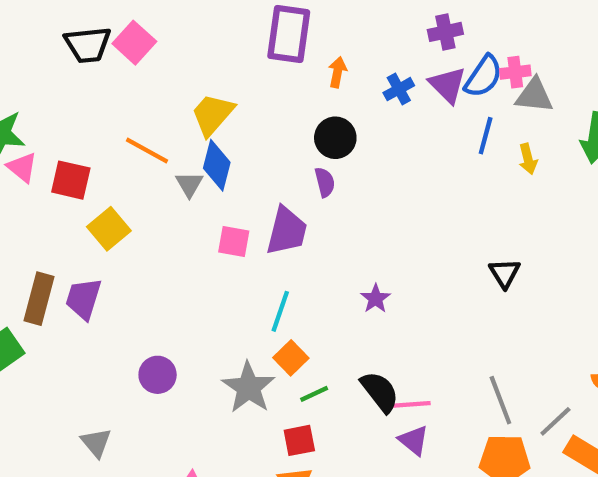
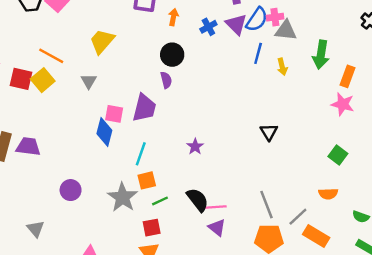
orange line: (147, 150) -> (51, 56), moved
blue diamond: (217, 165) -> (104, 132), moved
yellow square: (109, 229) -> (43, 80), moved
purple trapezoid: (83, 299) -> (28, 147), turned 80
orange square: (291, 358) -> (147, 180), turned 30

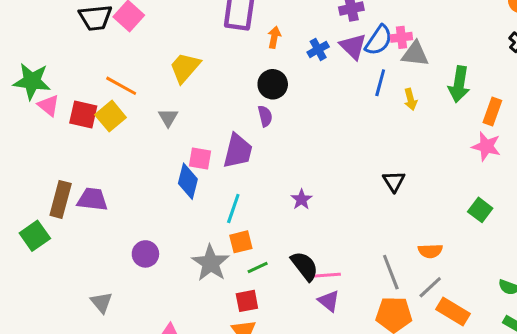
orange semicircle: (328, 194) -> (430, 251), moved

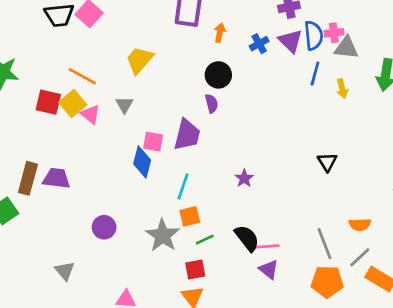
blue semicircle: (379, 40) -> (314, 35), turned -40
pink triangle: (48, 105) -> (90, 114), moved

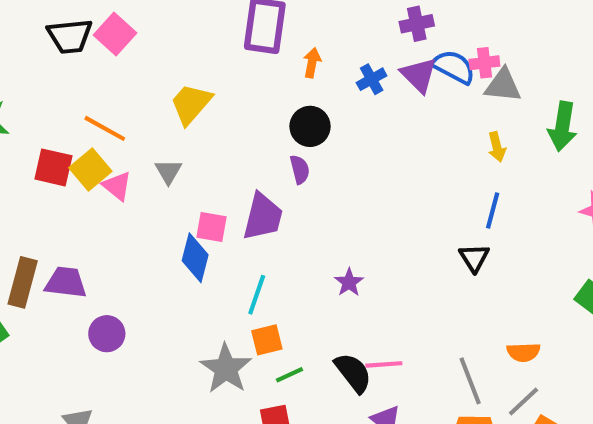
blue semicircle: (314, 35) -> (454, 67), turned -56
blue line: (315, 74) -> (493, 211), moved
purple circle: (104, 227) -> (107, 334), moved
pink line: (267, 246) -> (384, 364), moved

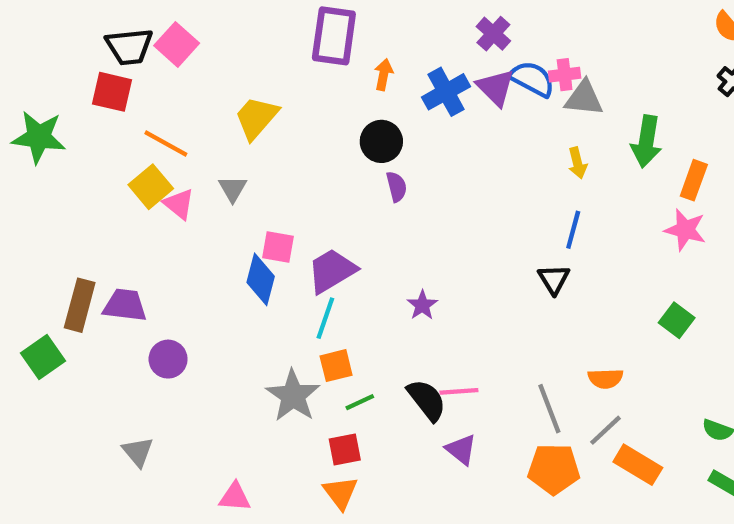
purple cross: (417, 24) -> (493, 34), turned -36
blue cross: (372, 79) -> (446, 92), size x1.5
red square: (53, 167) -> (112, 92), moved
purple semicircle: (300, 169) -> (396, 187), moved
purple trapezoid: (263, 217) -> (332, 271), moved, turned -135

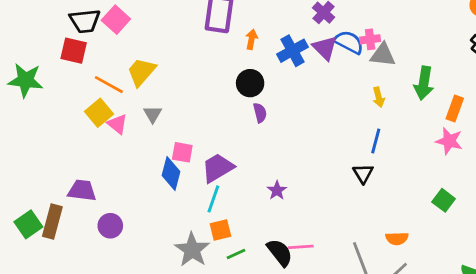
yellow trapezoid: (256, 118) -> (141, 72), moved
brown rectangle: (80, 305) -> (52, 221), moved

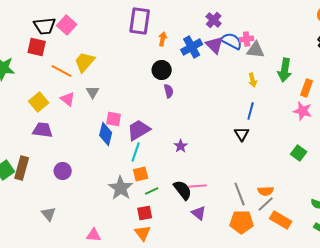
yellow square: (99, 113) -> (39, 102), moved
purple trapezoid: (82, 190) -> (43, 130), moved
orange semicircle: (397, 238) -> (266, 191), moved

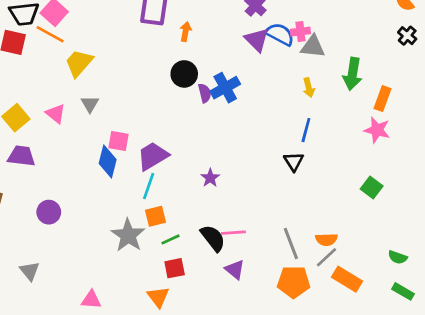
blue cross: (192, 47) -> (225, 88), moved
orange line: (62, 71) -> (50, 34), moved
purple semicircle: (169, 91) -> (205, 93), moved
red square: (145, 213) -> (175, 268), moved

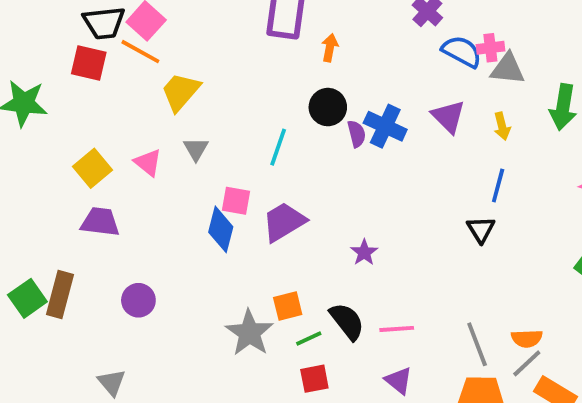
purple triangle: (257, 40) -> (448, 117), moved
blue cross: (225, 88) -> (385, 126), turned -36
cyan line: (149, 186) -> (278, 147), moved
black semicircle: (213, 238) -> (347, 321), moved

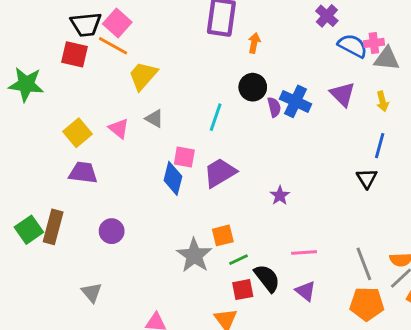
gray triangle: (196, 149) -> (154, 119), turned -30
black semicircle: (347, 321) -> (267, 278), moved

